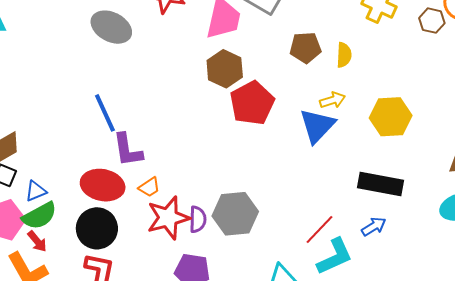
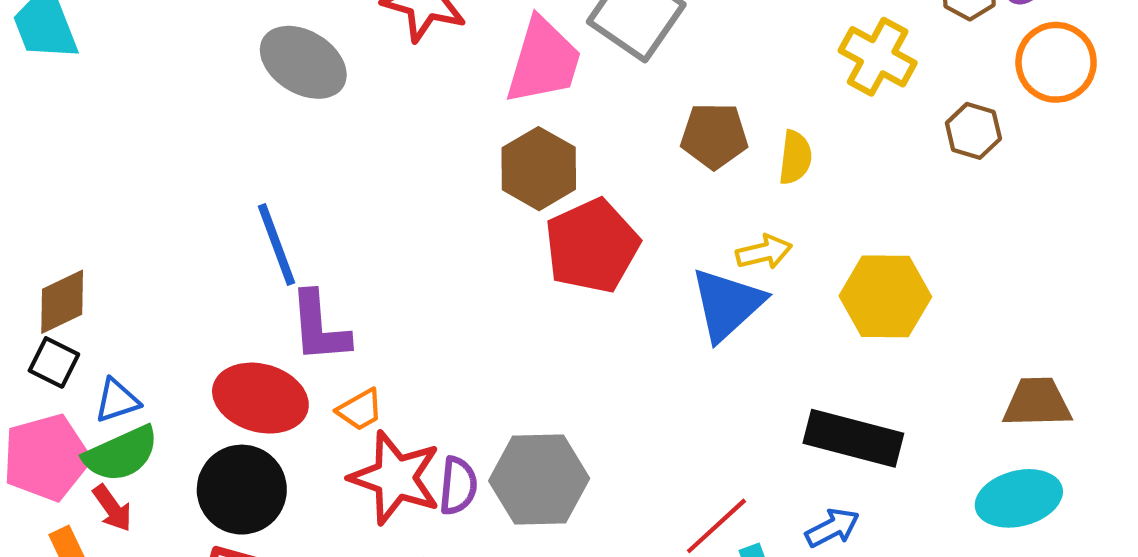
brown hexagon: (432, 21) -> (973, 131), moved
red star: (168, 218) -> (395, 478), turned 30

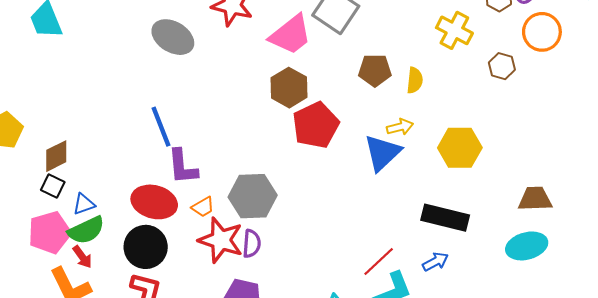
pink trapezoid: (543, 61) -> (291, 35), turned 36
gray hexagon: (539, 480) -> (253, 196), moved

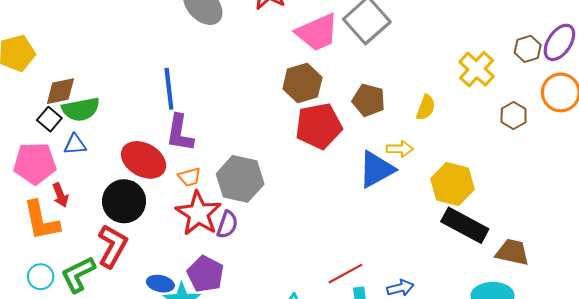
brown pentagon: (375, 70) -> (369, 100), moved
black rectangle: (445, 218) -> (465, 225), moved
green semicircle: (86, 230) -> (81, 109), moved

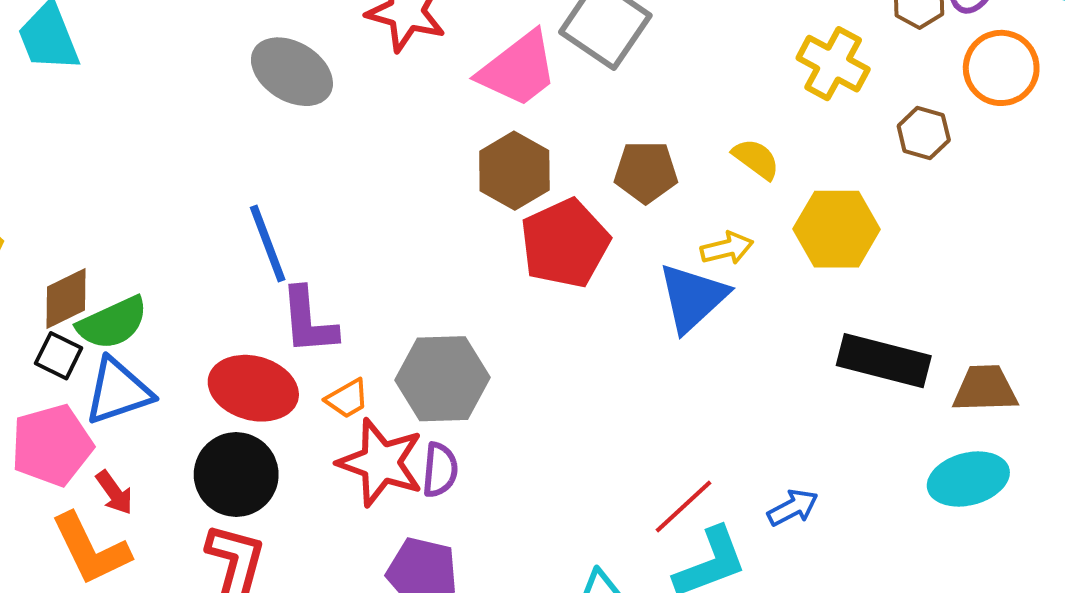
yellow semicircle: (426, 107) -> (756, 159), turned -60
blue triangle: (75, 144) -> (118, 391), size x1.6
yellow hexagon: (452, 184) -> (837, 229), moved

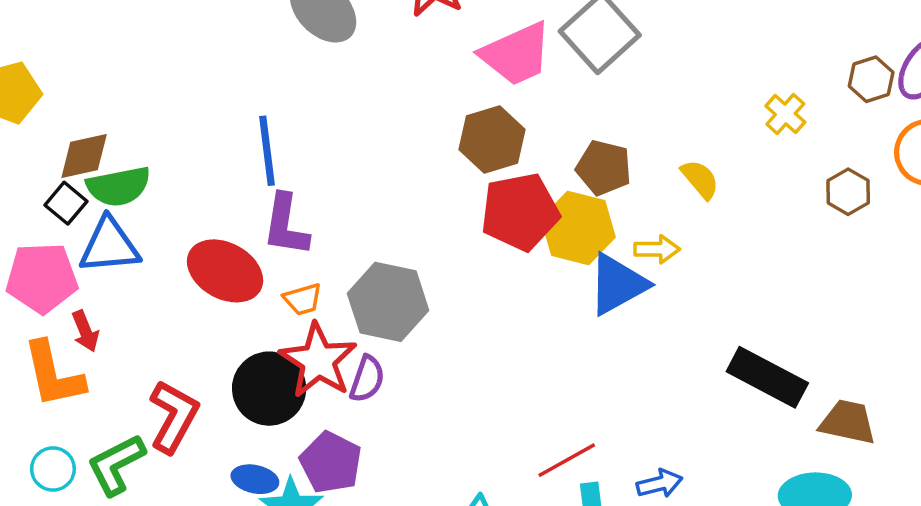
yellow cross: (833, 64) -> (785, 114), size x0.7
yellow hexagon: (837, 229) -> (578, 228), moved
black circle: (236, 475) -> (269, 389), moved

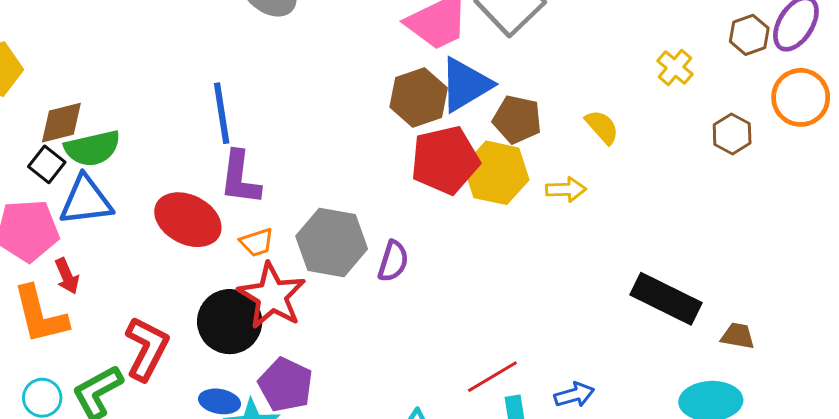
blue triangle: (618, 284) -> (465, 85), moved
purple semicircle: (367, 379) -> (393, 261), moved
brown trapezoid: (848, 422) -> (738, 336), size x0.7

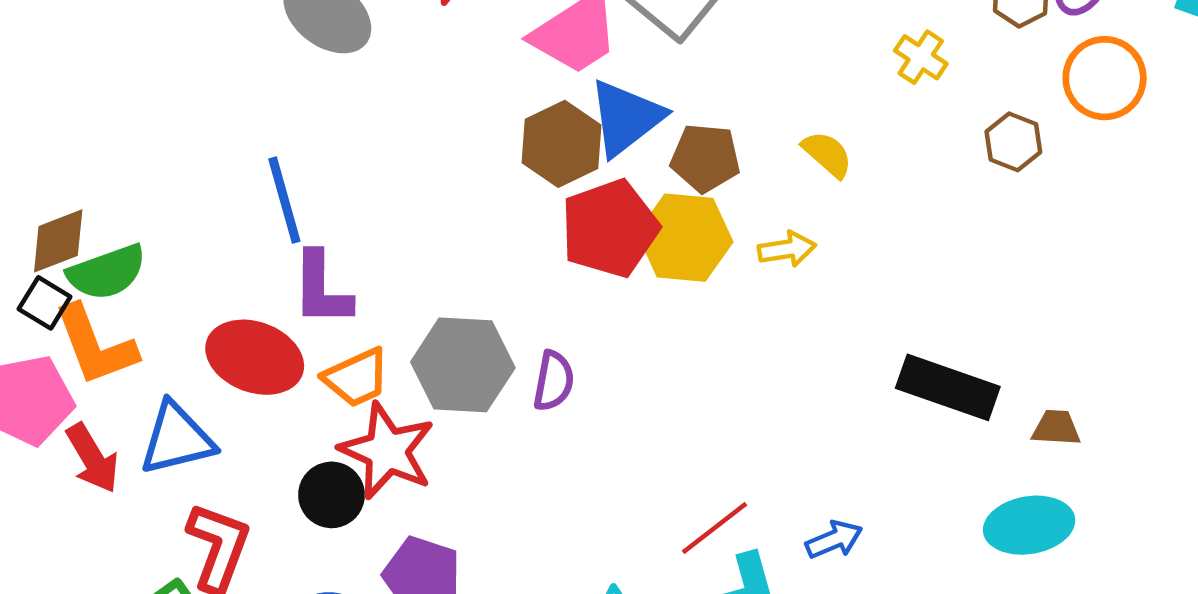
blue triangle: (86, 201) -> (177, 439), moved
orange trapezoid: (257, 242) -> (356, 378), size x1.4
red arrow: (67, 276) -> (92, 458), size x1.4
orange L-shape: (40, 315) -> (95, 345), moved
black circle: (230, 322) -> (331, 495), size x0.7

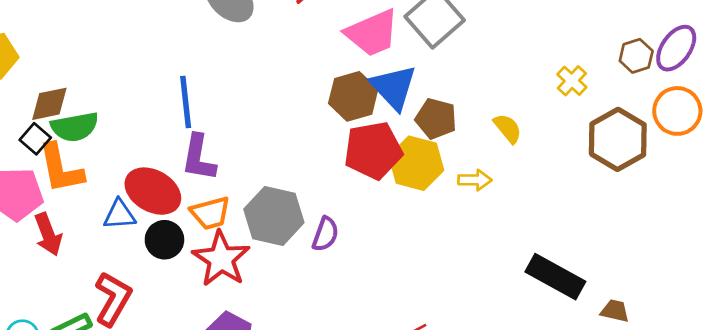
blue triangle: (626, 118) -> (393, 87), turned -45
brown hexagon: (1013, 142) -> (618, 139), size x1.8
blue triangle: (177, 439) -> (119, 215), moved, size x0.7
black circle: (331, 495) -> (164, 240), moved

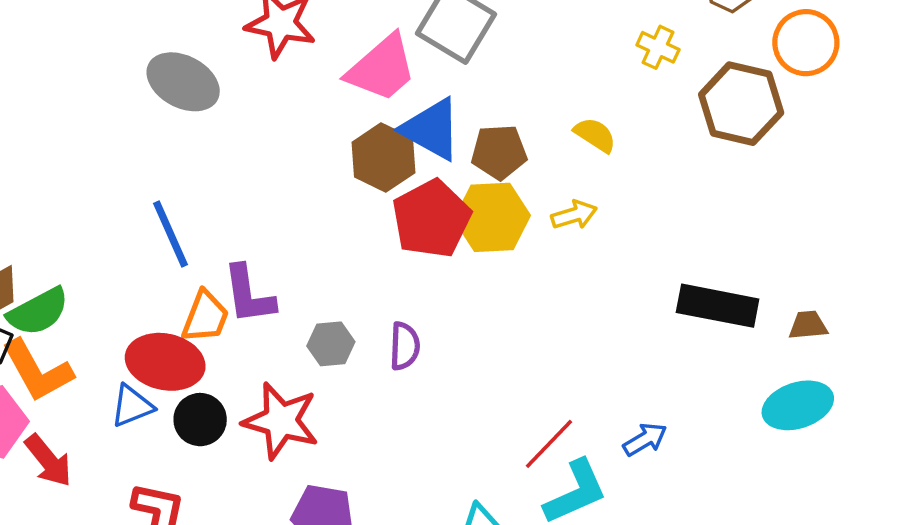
purple L-shape: (199, 158) -> (249, 295), moved
orange trapezoid: (210, 213) -> (205, 317), moved, turned -36
gray hexagon: (274, 216) -> (331, 344), size x0.6

